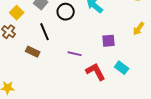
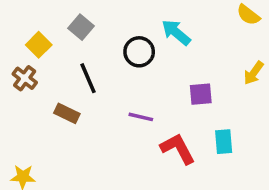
black circle: (66, 12) -> (139, 52), moved
cyan rectangle: (122, 68) -> (224, 142), turned 48

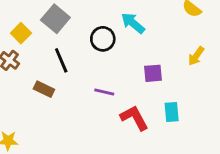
gray square: (81, 27) -> (55, 19), size x1.4

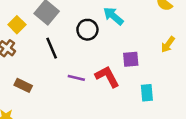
brown rectangle: (44, 89) -> (23, 85), moved
purple line: (104, 92) -> (76, 78), moved
red L-shape: (134, 118) -> (107, 77), moved

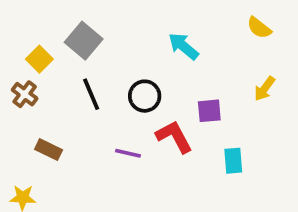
black circle: (87, 30) -> (145, 96), moved
purple line: (76, 78) -> (128, 153), moved

